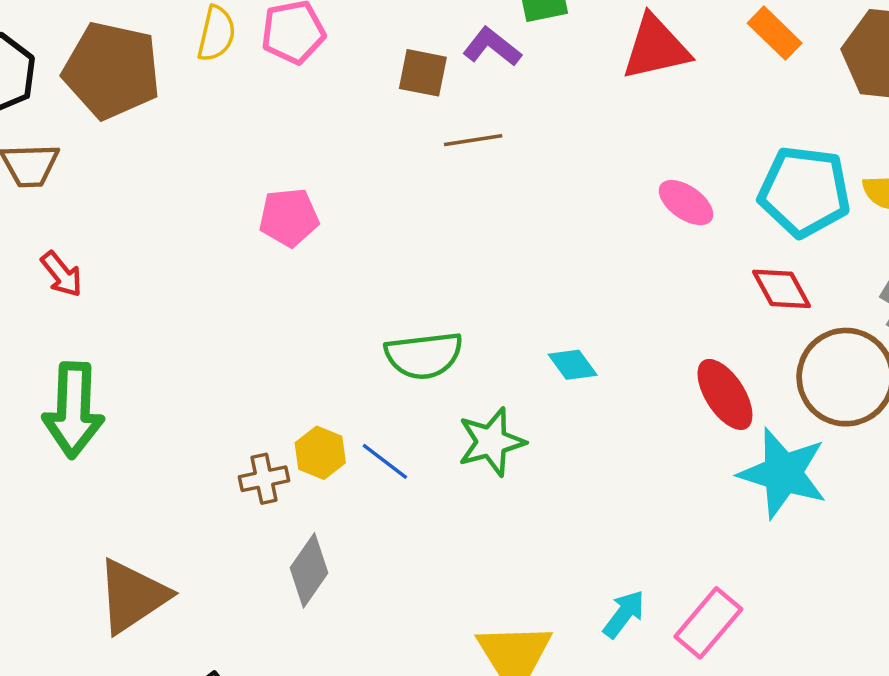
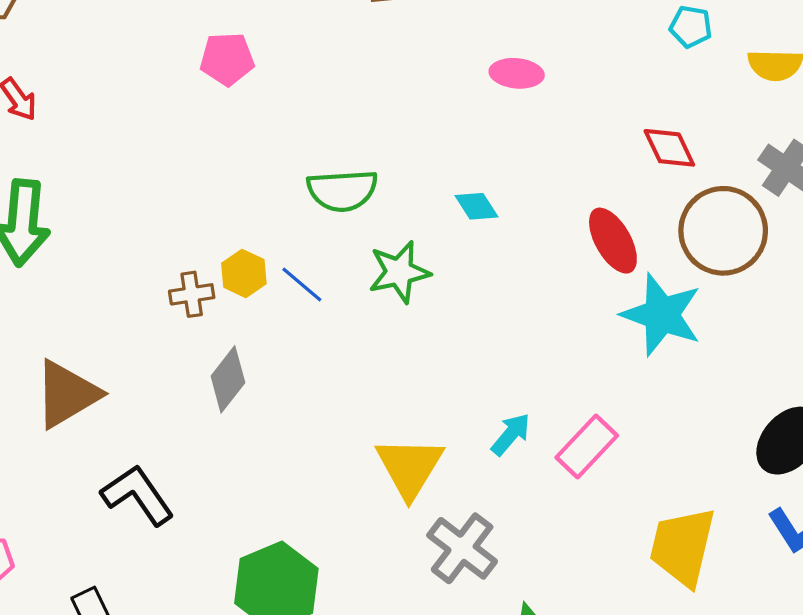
cyan pentagon: (804, 191) -> (691, 27), moved, size x0.5
pink ellipse: (686, 203) -> (517, 73), moved, turned -33

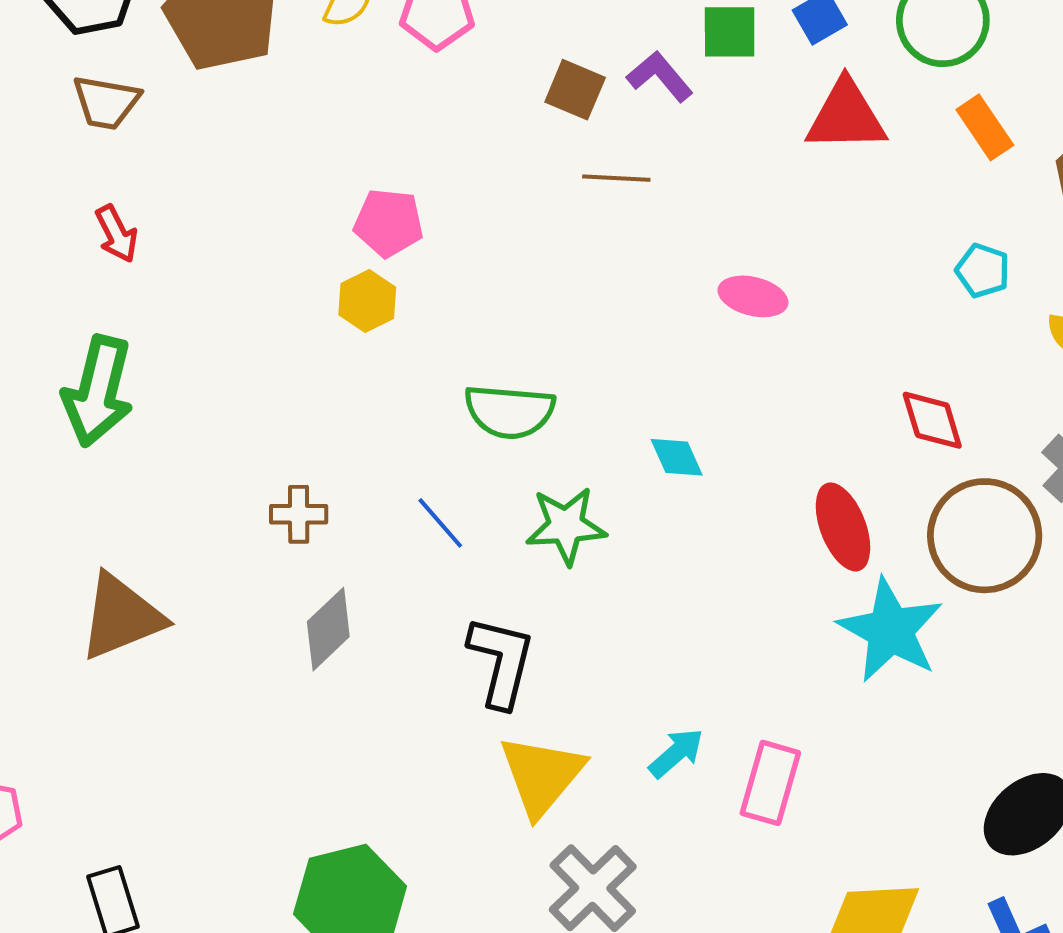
yellow hexagon: (244, 273) -> (367, 301), moved
pink rectangle: (587, 446) -> (770, 783), turned -36
black L-shape: (138, 495) -> (501, 662), moved, turned 40

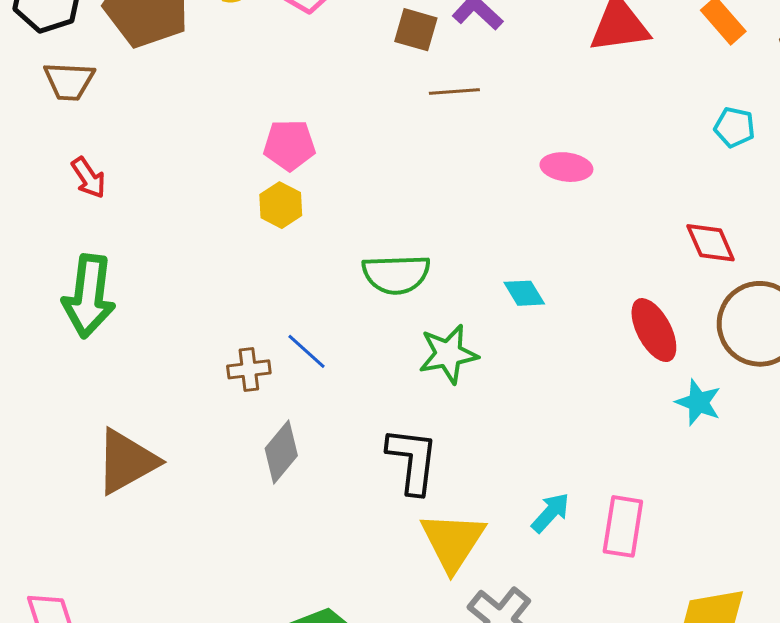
blue line: (440, 523) -> (306, 351), moved
cyan star: (890, 630) -> (698, 402), size x0.6

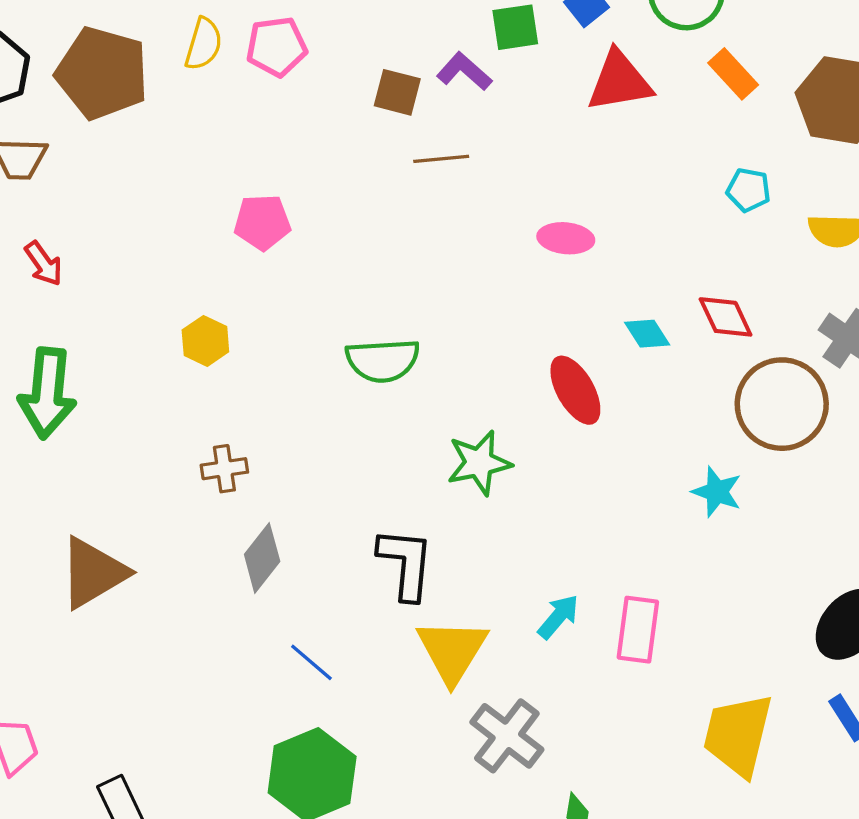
yellow hexagon: (281, 205) -> (205, 341), moved
cyan diamond: (524, 293) -> (647, 334), moved
red ellipse: (654, 330) -> (575, 390), moved
blue line: (306, 351) -> (311, 662), moved
green star: (448, 354) -> (479, 463), moved

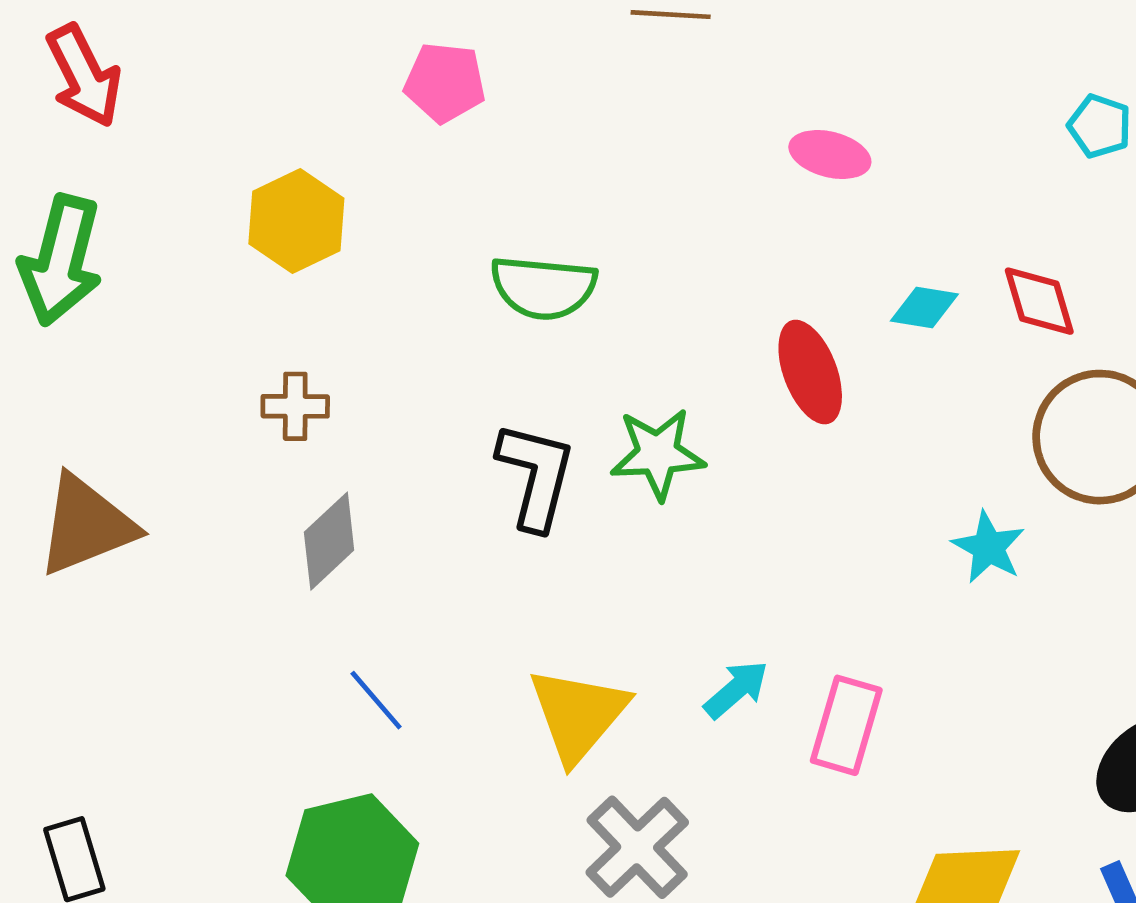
pink pentagon: (262, 222) -> (445, 82), moved
red arrow: (44, 264) -> (84, 76), size x1.5
cyan diamond: (647, 334) -> (924, 308), turned -57
yellow hexagon: (205, 341) -> (296, 221), size x1.4
black L-shape: (406, 564) -> (536, 476), moved

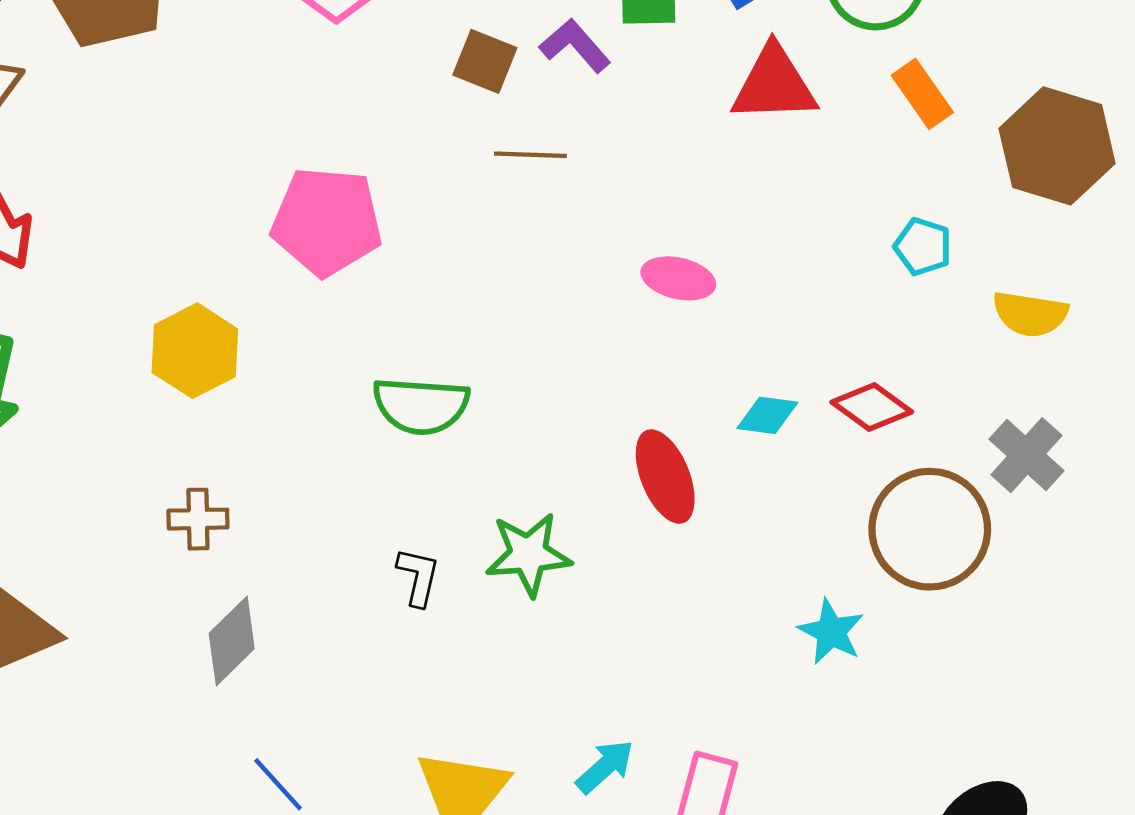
pink pentagon: (445, 82) -> (327, 221), size x1.5
red diamond: (1039, 301) -> (872, 407), turned -36
black L-shape: (536, 476) -> (418, 577), size x0.6

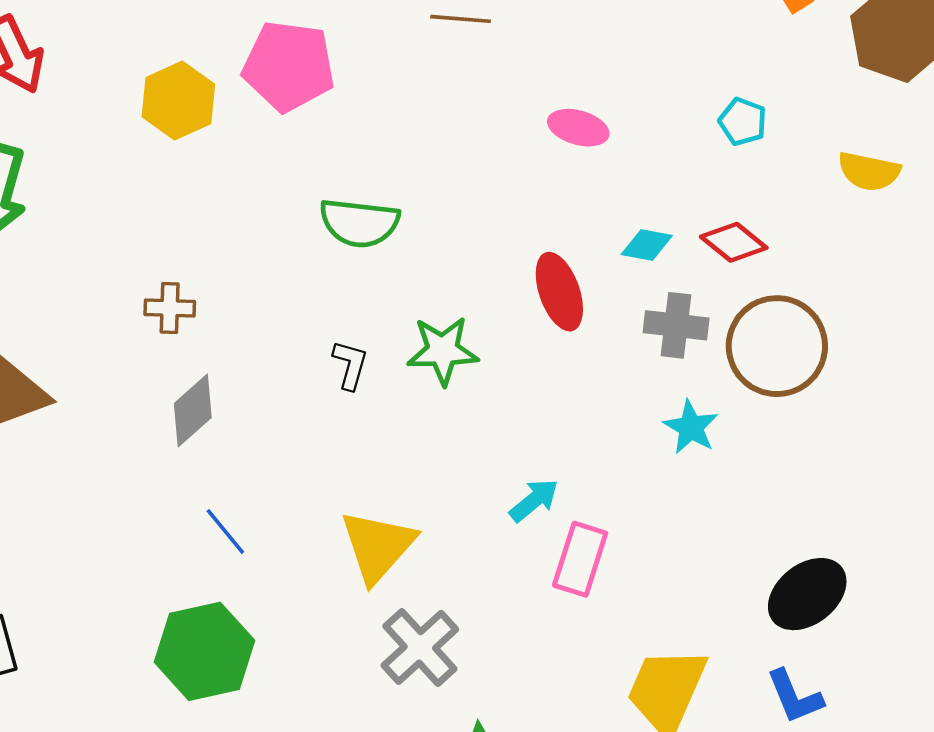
cyan pentagon: (923, 247) -> (743, 122), moved
yellow hexagon: (195, 351) -> (178, 101), moved
gray cross: (1027, 455) -> (676, 325), moved, turned -38
cyan arrow: (605, 767) -> (534, 500), moved

